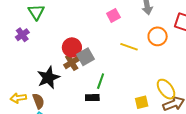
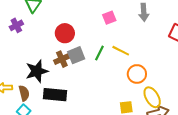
orange circle: (158, 36) -> (137, 74), moved
red circle: (72, 47) -> (65, 33), moved
green line: (101, 81) -> (99, 53), moved
black rectangle: (92, 98) -> (55, 95), moved, size x1.6

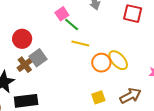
green line: (99, 53) -> (72, 24), moved, turned -63
yellow ellipse: (152, 97) -> (118, 60), moved

